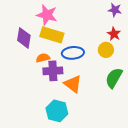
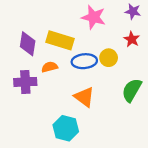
pink star: (47, 15) -> (94, 17), moved
yellow circle: (106, 50) -> (109, 58), moved
purple cross: (53, 71) -> (25, 82), moved

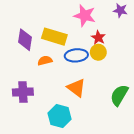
red star: (132, 39) -> (98, 38), moved
purple cross: (25, 82) -> (23, 92), moved
green semicircle: (132, 90) -> (119, 95), moved

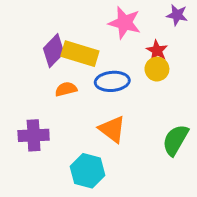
red star: (98, 38) -> (157, 51), moved
purple diamond: (25, 40) -> (54, 51), moved, turned 35
yellow circle: (98, 52) -> (157, 69), moved

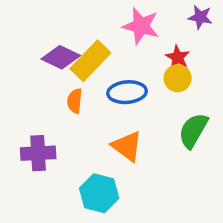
purple diamond: (54, 51) -> (61, 57), turned 72
yellow rectangle: (80, 54) -> (90, 61), turned -63
orange semicircle: (66, 89) -> (75, 101), turned -70
green semicircle: (175, 140) -> (193, 131), moved

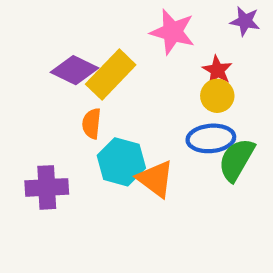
blue ellipse: (127, 92) -> (211, 138), moved
cyan hexagon: (99, 193) -> (121, 162), moved

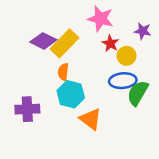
purple star: (245, 21) -> (143, 31), moved
red star: (217, 70) -> (110, 43), moved
orange semicircle: (92, 123) -> (63, 72), moved
orange triangle: (155, 179) -> (91, 119), moved

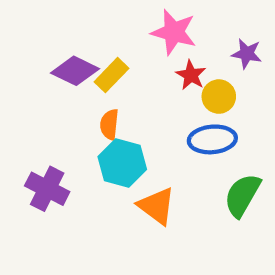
yellow rectangle: (64, 43) -> (112, 75), size x0.7
green semicircle: (138, 93) -> (242, 195), moved
purple cross: (27, 109) -> (47, 189), turned 30

